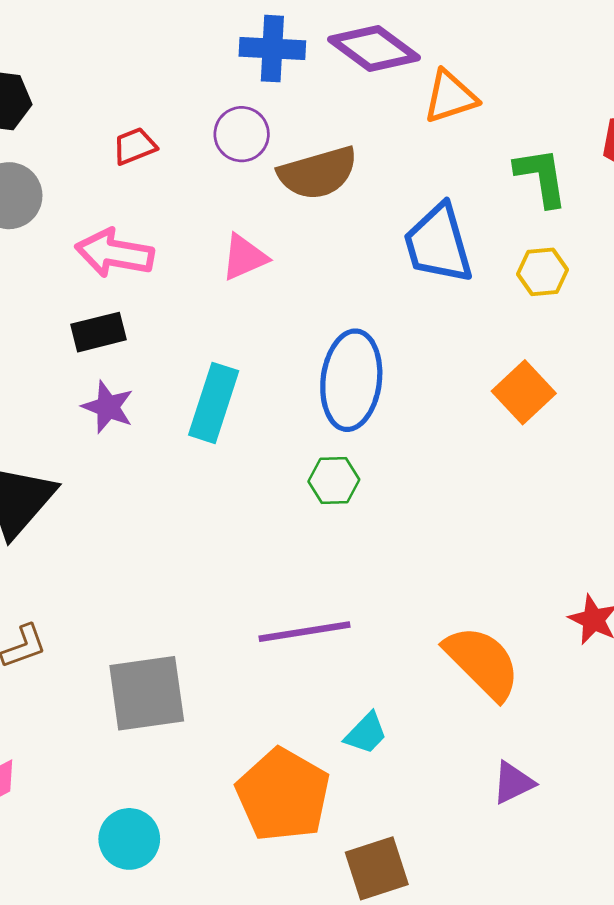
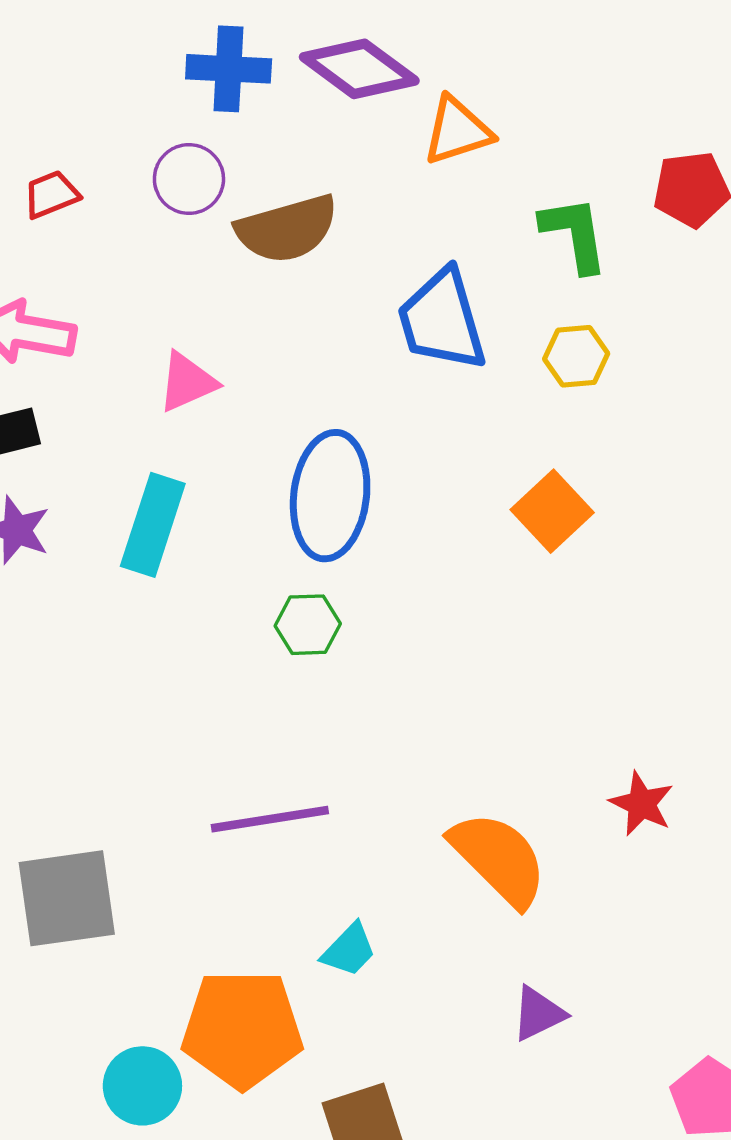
pink triangle: (244, 257) -> (187, 382), moved
orange pentagon: (283, 795) -> (242, 1029), turned -30
cyan circle: (129, 839) -> (142, 1086), moved

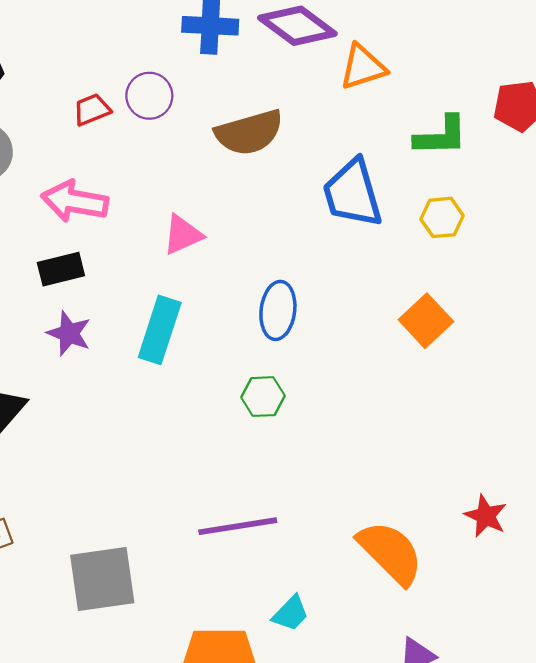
purple circle: (189, 179) -> (149, 96), moved
green L-shape: (574, 234) -> (441, 136), turned 98
blue ellipse: (330, 496) -> (278, 310), size x0.7

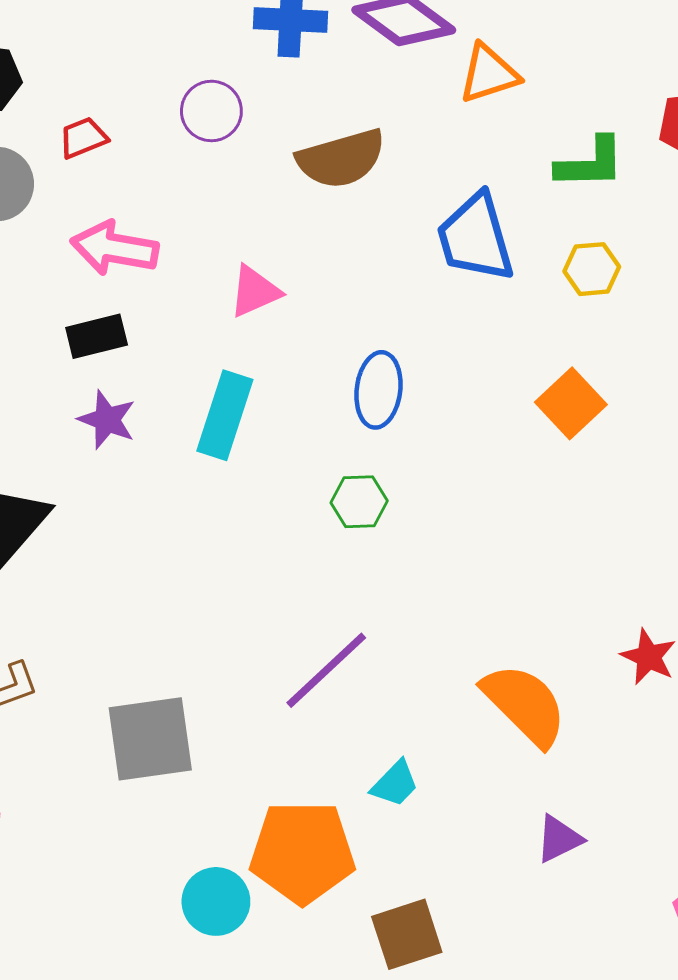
red trapezoid: (92, 110) -> (83, 138), moved
purple line: (238, 526) -> (326, 670), turned -34

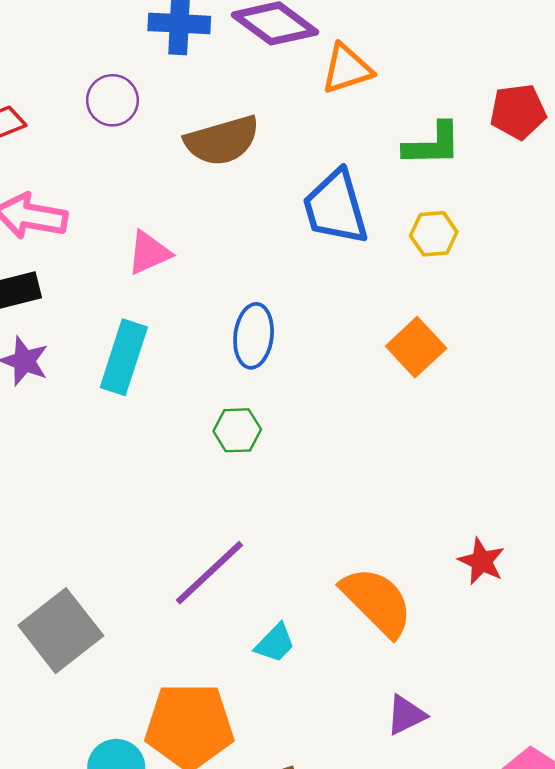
gray square: (150, 739) -> (61, 631), turned -30
cyan trapezoid: (395, 784) -> (275, 643), moved

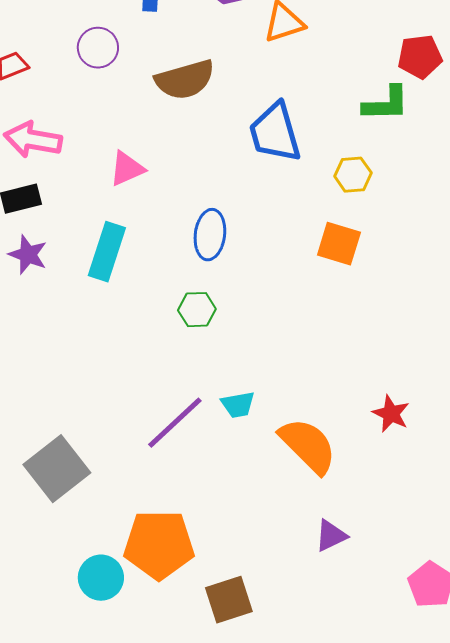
green L-shape: (432, 144) -> (386, 104), moved
yellow hexagon: (434, 234) -> (353, 175), moved
orange square: (416, 347) -> (339, 244), turned -30
cyan trapezoid: (275, 643) -> (238, 405), moved, turned 36

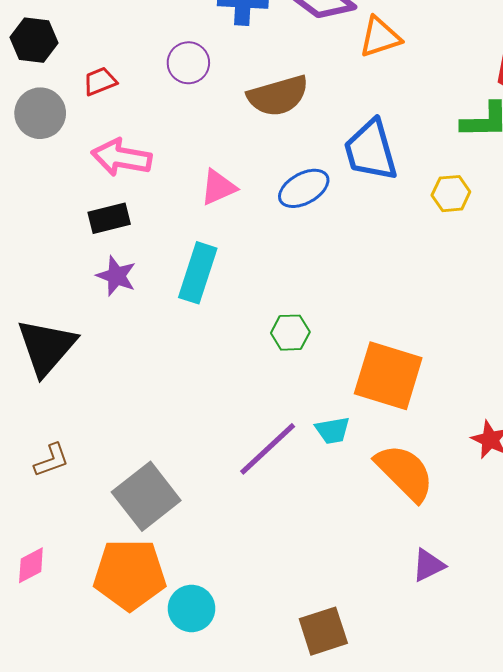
blue ellipse: (210, 235) -> (304, 188), moved, turned 54
orange square: (339, 244) -> (388, 376), moved, size x1.5
orange pentagon: (159, 545) -> (130, 574), moved

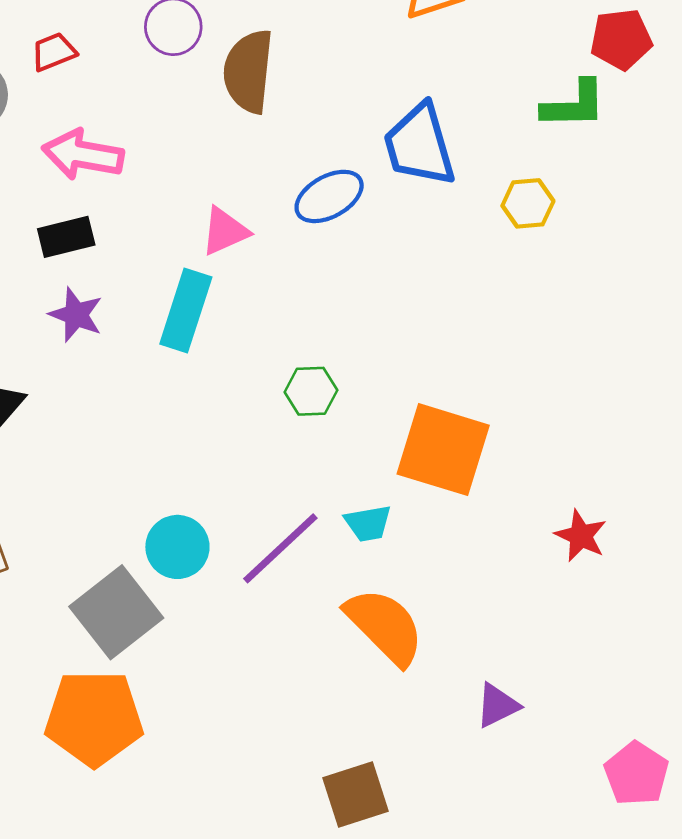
brown semicircle: (278, 96) -> (248, 71), moved, turned 112
pink triangle: (218, 187) -> (225, 231), moved
orange semicircle: (405, 473) -> (385, 626), moved
cyan circle: (192, 608) -> (177, 547), moved

